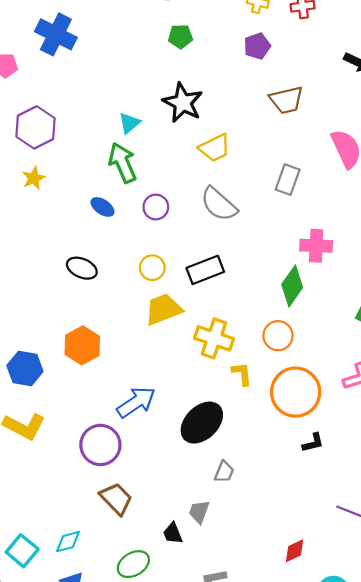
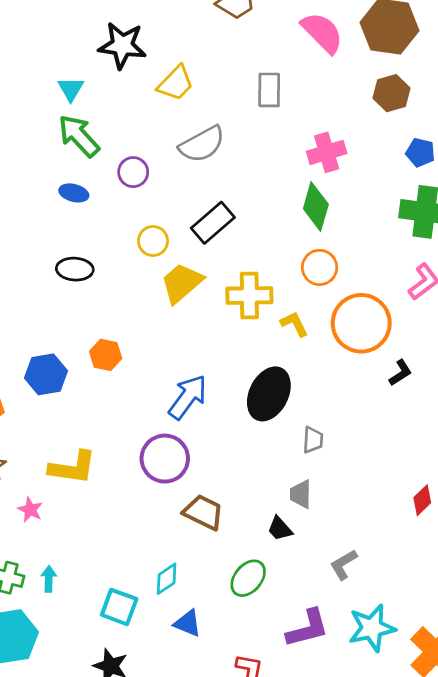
gray semicircle: (219, 204) -> (202, 144), turned -51
orange hexagon: (82, 345) -> (106, 355), size x0.7
blue hexagon: (25, 368) -> (46, 374), moved

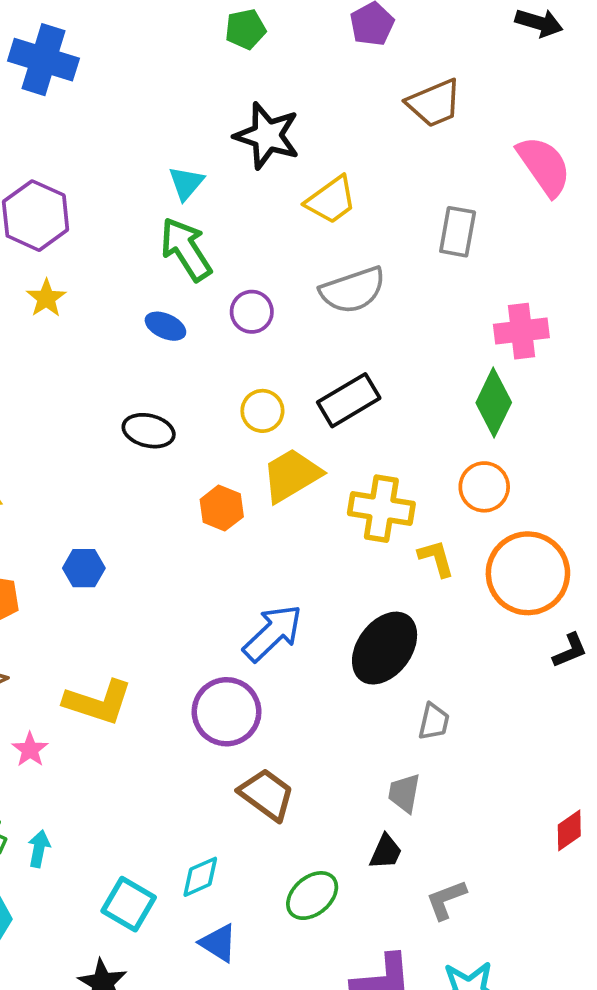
orange hexagon: (106, 355) -> (222, 508), moved
blue hexagon: (46, 374) -> (84, 568), size x0.7
black trapezoid: (280, 529) -> (386, 852), moved, turned -124

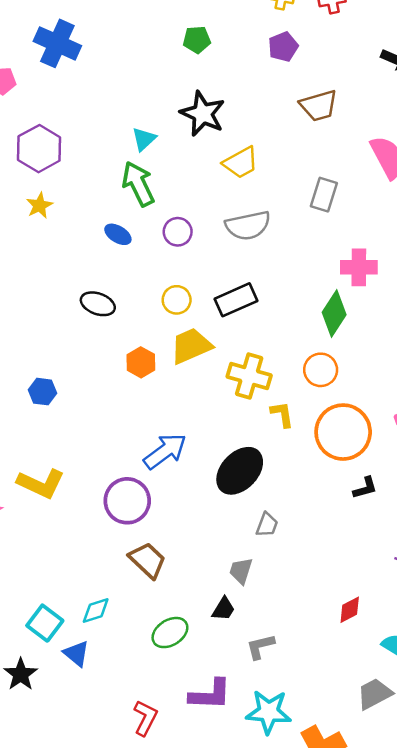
blue triangle: (218, 943) -> (76, 654), moved

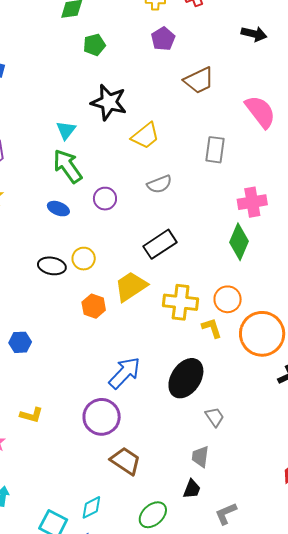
gray semicircle: (248, 225) -> (159, 184), size x0.7
yellow circle: (177, 300) -> (84, 259), moved
orange circle: (321, 370) -> (228, 299), moved
yellow L-shape: (41, 484) -> (31, 415), size x0.6
gray trapezoid: (267, 525) -> (215, 417), turned -45

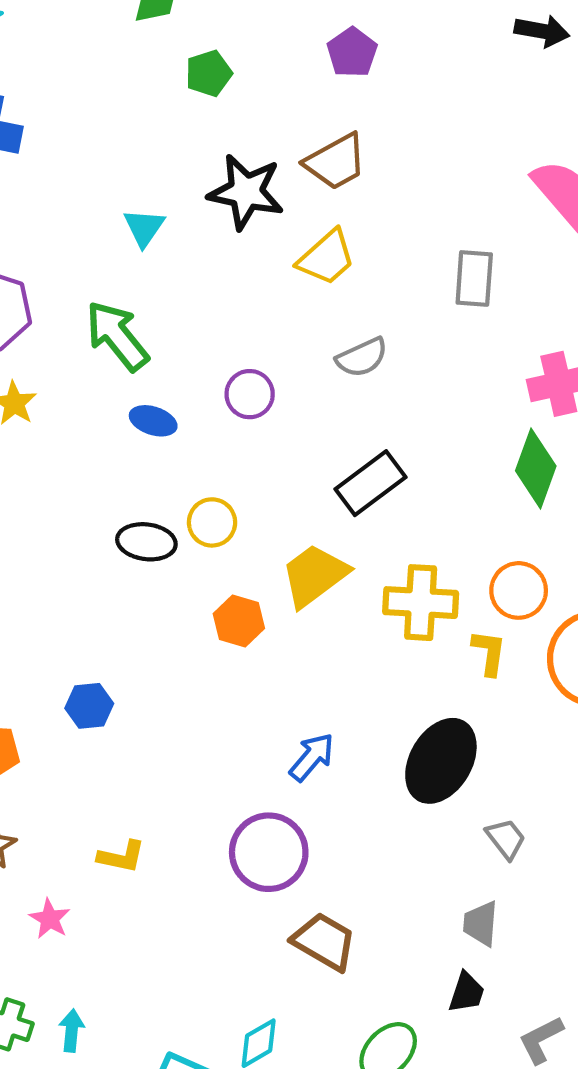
brown trapezoid: (199, 80) -> (336, 162), moved
cyan triangle: (66, 130) -> (144, 228), moved
green arrow: (68, 166) -> (117, 336), moved
yellow L-shape: (212, 328) -> (489, 653), turned 30
blue arrow: (125, 373) -> (312, 757), size x0.7

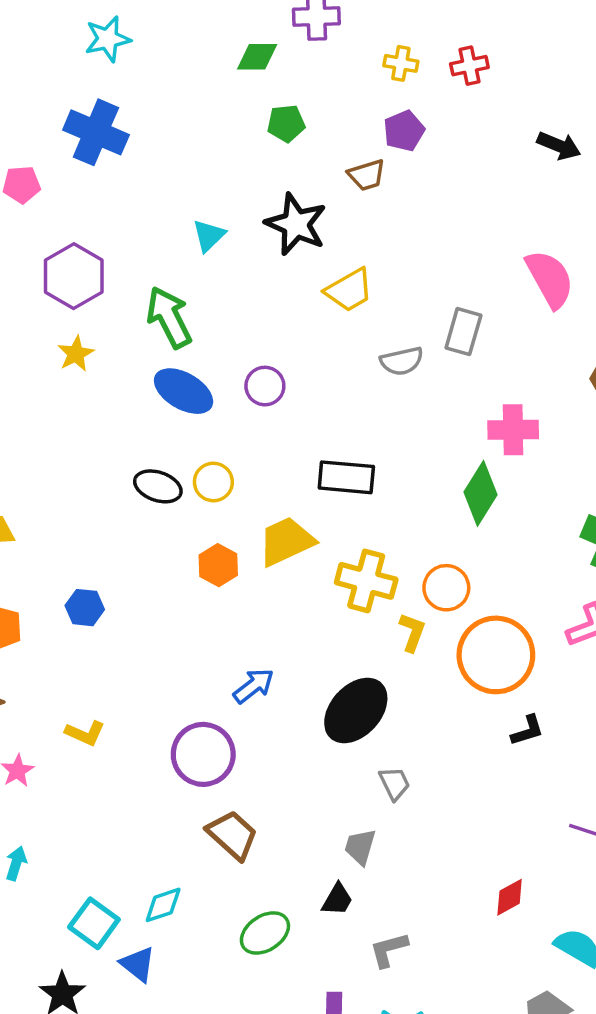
brown trapezoid: (336, 162) -> (367, 175), moved, size x0.7
gray semicircle: (362, 357) -> (402, 361), moved
blue ellipse: (153, 421) -> (184, 391), size x1.6
black rectangle: (371, 483) -> (346, 477), turned 30

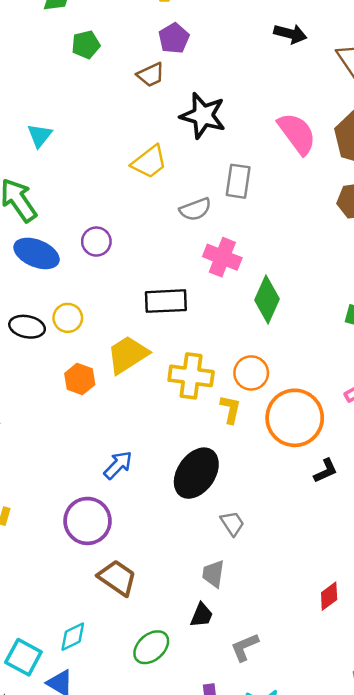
black star: (296, 224) -> (203, 116), moved
pink cross: (513, 430) -> (222, 257), moved, turned 30

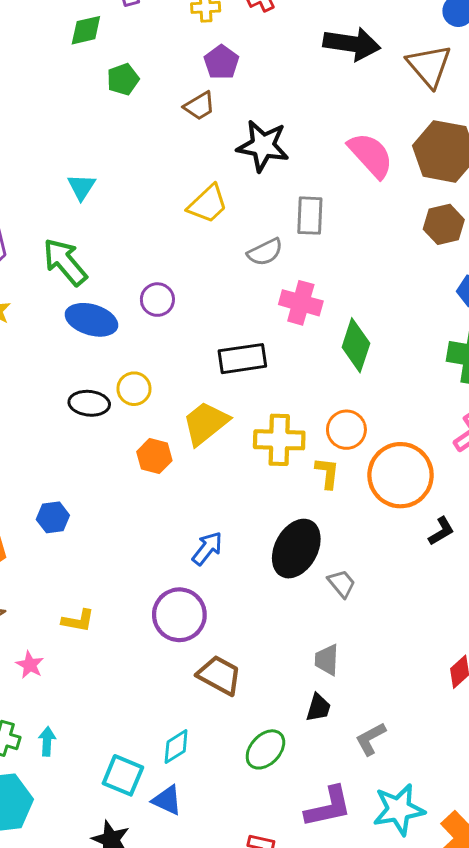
black arrow: (290, 34) -> (352, 44), size x1.5
gray trapezoid: (232, 523) -> (342, 583), moved

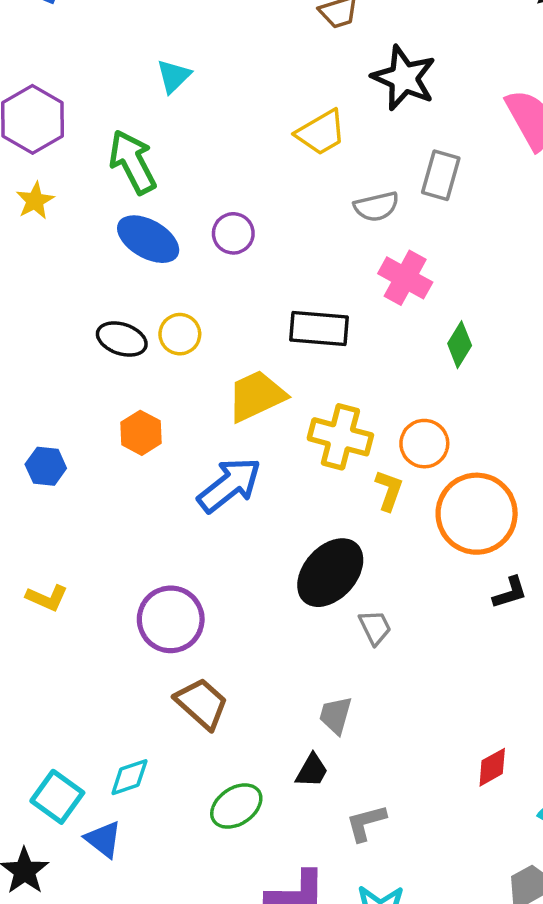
green diamond: (356, 345) -> (460, 345), size x0.7
orange hexagon: (154, 456) -> (141, 433), moved
blue arrow: (207, 548) -> (229, 485), moved, size x1.5

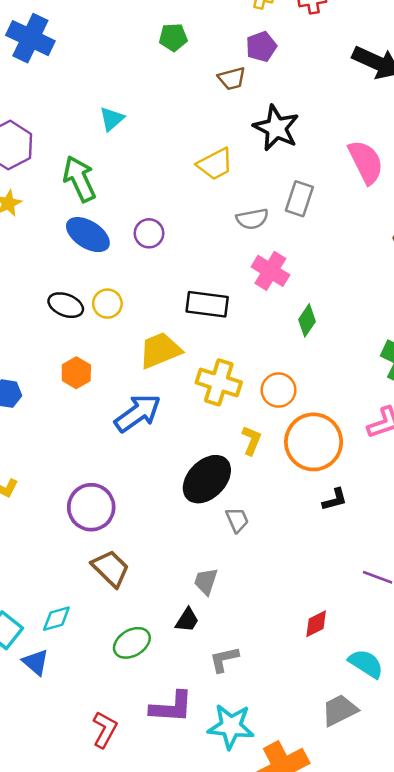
yellow L-shape: (389, 490) -> (252, 440), moved

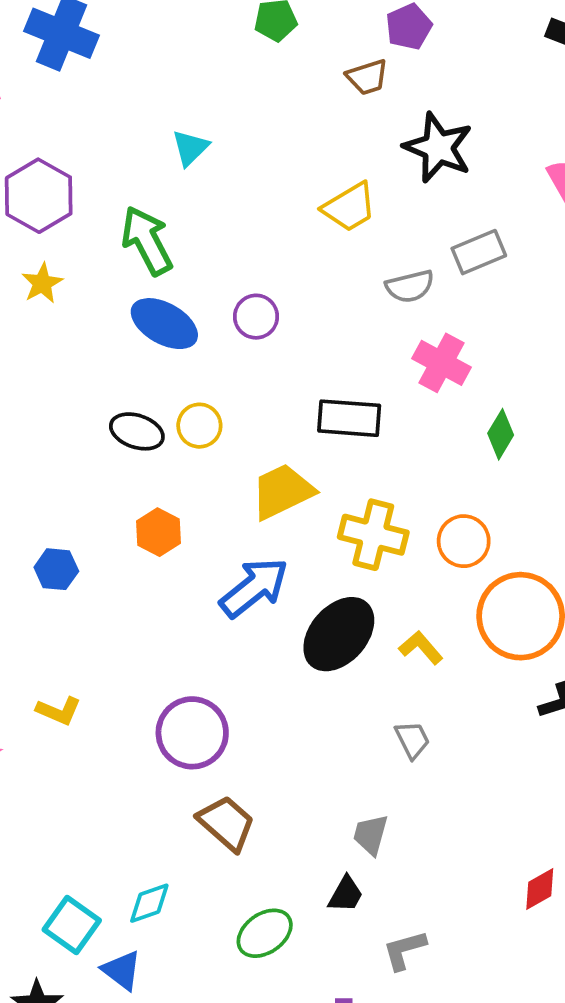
gray rectangle: (299, 199) -> (479, 252), turned 52
yellow L-shape: (252, 440) -> (421, 648), moved, turned -60
black ellipse: (207, 479) -> (339, 634), moved

